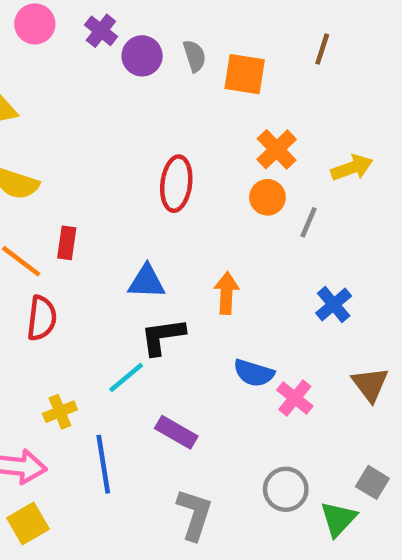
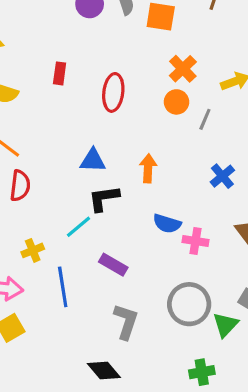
red rectangle: (67, 243) -> (60, 73), moved
pink cross: (295, 398) -> (195, 241), turned -30
gray circle: (286, 489) -> (189, 304), size x1.4

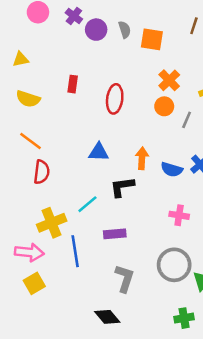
black L-shape: (104, 198) -> (122, 187), moved
blue semicircle: (167, 224) -> (172, 169), moved
yellow cross: (33, 250) -> (52, 223), size x1.6
purple rectangle: (113, 265) -> (115, 234), turned -35

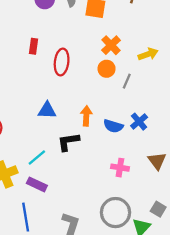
red rectangle: (73, 84) -> (33, 46), moved
purple rectangle: (115, 234) -> (37, 184), moved, turned 30
blue line: (75, 251) -> (26, 217), moved

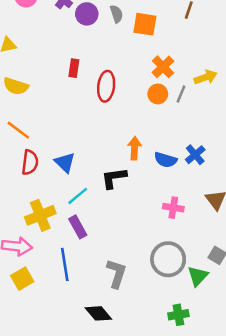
gray line: (127, 81) -> (181, 94), moved
blue triangle: (47, 110) -> (65, 162), moved, turned 42
purple rectangle: (37, 184) -> (78, 227), turned 36

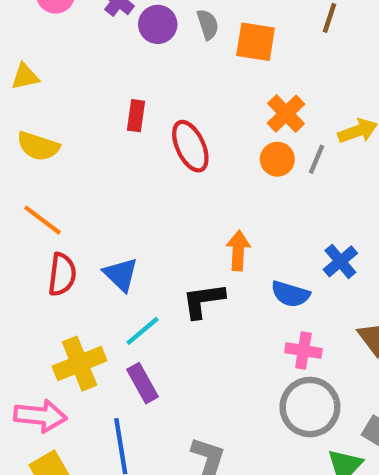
red ellipse: (106, 86) -> (190, 146), turned -32
blue semicircle: (166, 160) -> (290, 294), moved
gray circle: (168, 259) -> (310, 407), moved

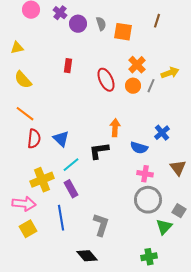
yellow semicircle: (38, 146) -> (23, 80), turned 30
red ellipse: (190, 146) -> (106, 80), moved

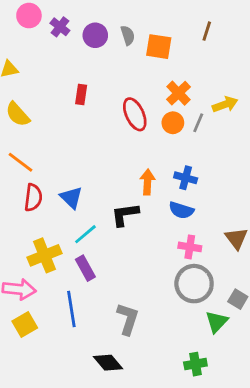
purple cross: (60, 13) -> (60, 27), moved
blue cross: (162, 133) -> (186, 178), moved, turned -35

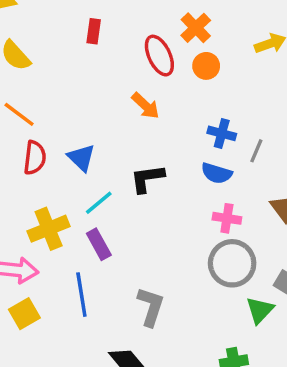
orange cross: (179, 93) -> (196, 28), moved
gray line: (198, 123) -> (256, 151), moved
orange arrow: (147, 182) -> (146, 106), moved, turned 130

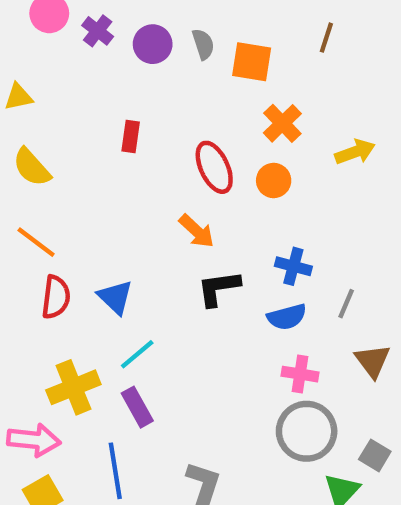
orange cross: (196, 28) -> (282, 123), moved
gray line: (256, 151) -> (346, 304), moved
blue semicircle: (217, 173) -> (287, 317), turned -32
black L-shape: (147, 178) -> (219, 288), moved

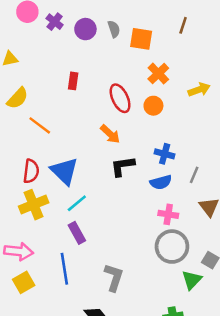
yellow semicircle: (32, 167) -> (17, 98), turned -95
orange line: (36, 242) -> (40, 125), moved
blue triangle: (115, 297) -> (64, 171), size x1.4
yellow cross: (73, 387) -> (34, 205), moved

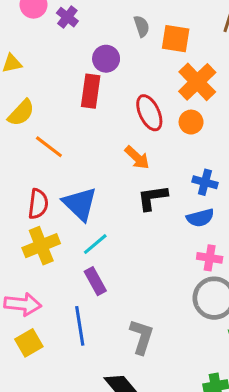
purple circle: (85, 29) -> (106, 59), moved
orange cross: (158, 74) -> (197, 82), size x1.4
red rectangle: (73, 81) -> (91, 91), size x1.5

